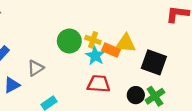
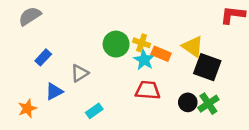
yellow triangle: (126, 43) -> (193, 46), moved, turned 30

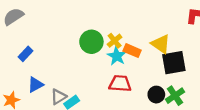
yellow cross: (142, 43) -> (115, 41), turned 32
black square: (207, 67) -> (174, 63), turned -30
gray triangle: (80, 73) -> (58, 97), moved

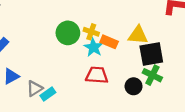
yellow cross: (115, 41) -> (91, 32), turned -32
yellow triangle: (161, 44) -> (138, 35), turned -30
green cross: (175, 96) -> (152, 75), moved, turned -30

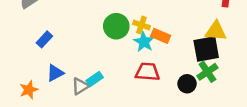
yellow triangle: (138, 35) -> (216, 31), moved
green cross: (152, 75) -> (207, 72), turned 30
cyan rectangle: (48, 94) -> (95, 79), moved

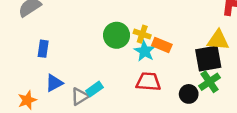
blue rectangle: (44, 39) -> (43, 49), turned -35

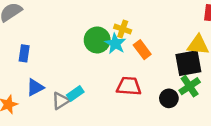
yellow cross: (142, 34) -> (123, 29), moved
orange rectangle: (162, 45) -> (142, 50), turned 30
cyan star: (145, 51) -> (115, 44), moved

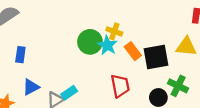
black square: (188, 63) -> (156, 57), moved
red trapezoid: (129, 86) -> (120, 86), turned 75
green cross: (190, 86) -> (178, 86), turned -30

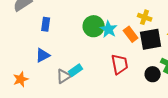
yellow cross: (114, 31) -> (145, 17), moved
blue rectangle: (20, 55) -> (46, 24), moved
blue triangle: (31, 87) -> (43, 55), moved

